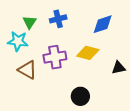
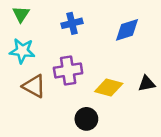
green triangle: (29, 22) -> (21, 14), moved
yellow diamond: (88, 53) -> (109, 87), moved
black circle: (80, 96) -> (86, 119), moved

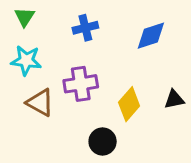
yellow diamond: (109, 87) -> (129, 104), turned -64

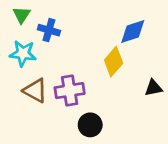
blue cross: (85, 28) -> (49, 30), moved, turned 30
purple cross: (81, 84) -> (70, 91), moved
yellow diamond: (129, 104) -> (114, 62), moved

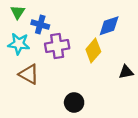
purple cross: (70, 91) -> (57, 46), moved

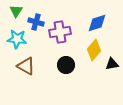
purple cross: (57, 46) -> (60, 32), moved
yellow diamond: (93, 51) -> (94, 50), moved
black circle: (74, 102) -> (66, 65), moved

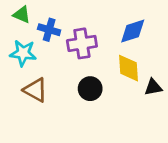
green triangle: (16, 11) -> (22, 15), turned -40
yellow diamond: (94, 50) -> (129, 68), turned -45

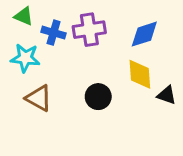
purple cross: (82, 43) -> (89, 30), moved
black triangle: (153, 87) -> (167, 95), turned 30

